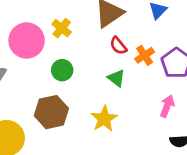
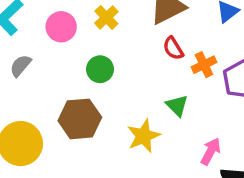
pink circle: (27, 41) -> (61, 27), size x0.7
green triangle: (116, 78) -> (177, 106), moved
pink arrow: (167, 106) -> (211, 151), moved

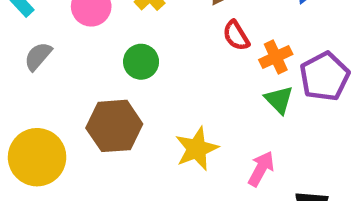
green triangle: (177, 106) -> (279, 100), moved
pink arrow: (211, 151) -> (261, 169), moved

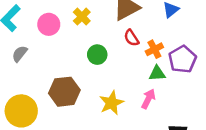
green circle: (141, 62) -> (97, 55), moved
green triangle: (279, 100) -> (157, 73), turned -48
pink arrow: (261, 169) -> (148, 99), moved

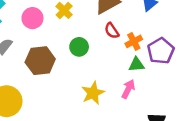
brown hexagon: (64, 92) -> (40, 61), moved

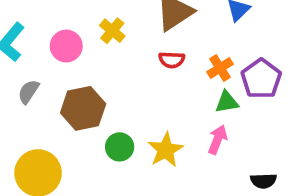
red semicircle: (112, 31) -> (172, 60), moved, turned -49
green circle: (79, 47) -> (120, 147), moved

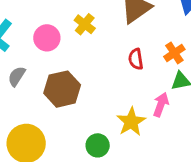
red semicircle: (172, 60) -> (136, 59), moved, turned 80
pink arrow: (218, 140) -> (161, 105), moved
green circle: (120, 147) -> (98, 145), moved

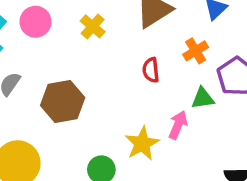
pink circle: (47, 38) -> (35, 22), moved
orange cross: (174, 53) -> (196, 51), moved

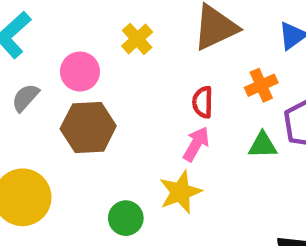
pink circle: (35, 22) -> (80, 72), moved
pink arrow: (178, 125) -> (196, 144), moved

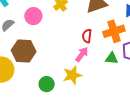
orange cross: (261, 85) -> (114, 31), size x1.5
brown hexagon: (88, 127) -> (24, 51), moved

